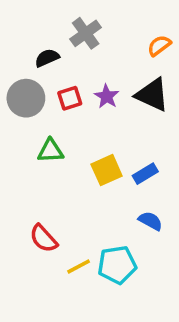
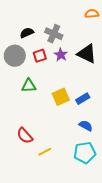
gray cross: (86, 33) -> (54, 34), moved, turned -30
orange semicircle: (159, 46) -> (92, 14), moved, turned 32
cyan pentagon: (117, 265) -> (85, 153), moved

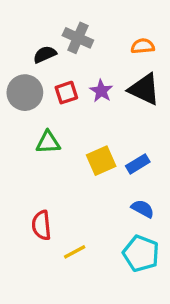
orange semicircle: (92, 14) -> (143, 46), moved
gray cross: (54, 34) -> (78, 38), moved
red semicircle: (25, 136) -> (41, 225), turned 36
cyan pentagon: (85, 153) -> (141, 253), turned 30

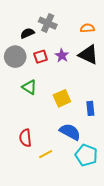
green triangle: (48, 142) -> (29, 87), turned 35
blue rectangle: (138, 164) -> (90, 108), moved, turned -64
blue semicircle: (143, 209) -> (70, 132), moved, size x1.5

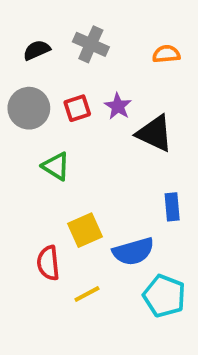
black semicircle: (27, 33) -> (37, 50), moved
black triangle: (88, 55) -> (155, 133), moved
yellow square: (62, 98) -> (85, 230), moved
blue semicircle: (70, 132) -> (133, 251), turned 135

